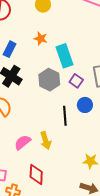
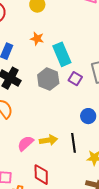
blue circle: (85, 105) -> (88, 116), moved
black line: (65, 116) -> (74, 143), moved
yellow arrow: (46, 141) -> (48, 140), turned -78

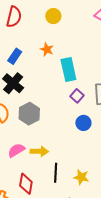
gray hexagon: (48, 79) -> (29, 114), moved
blue circle: (88, 116) -> (83, 123), moved
black line: (74, 143) -> (56, 173), moved

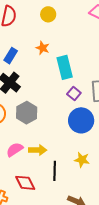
blue circle: (83, 123) -> (81, 120), size x1.6
yellow star: (81, 177) -> (82, 160), moved
red diamond: (26, 184) -> (25, 183), turned -35

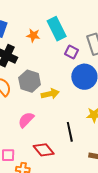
orange star: (43, 48) -> (33, 35), moved
yellow arrow: (38, 150) -> (50, 94), moved

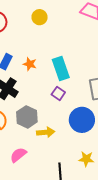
orange star: (33, 35) -> (30, 64), moved
purple square: (71, 52) -> (58, 93), moved

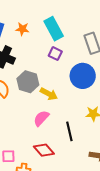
yellow arrow: (46, 132) -> (49, 94), turned 42
pink semicircle: (18, 155) -> (41, 118), moved

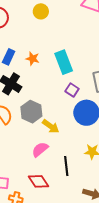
purple square: (55, 54) -> (72, 90), moved

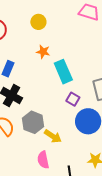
orange star: (33, 59) -> (43, 52), moved
pink semicircle: (40, 149) -> (43, 160), turned -60

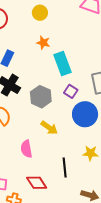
gray hexagon: (33, 122) -> (41, 97), moved
pink semicircle: (43, 160) -> (26, 149), moved

